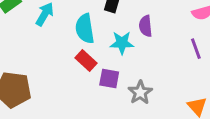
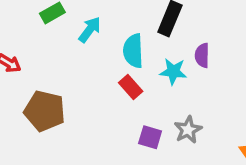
purple square: (109, 79) -> (150, 137), moved

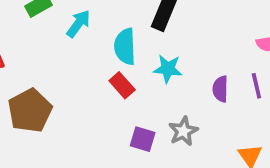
purple semicircle: (202, 55) -> (220, 89), moved
brown pentagon: (45, 111) -> (30, 111), turned 30

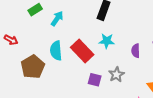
cyan semicircle: (125, 47) -> (56, 51), moved
red rectangle: (122, 85) -> (82, 51), size x1.6

